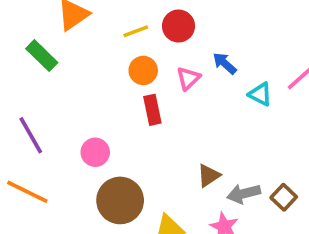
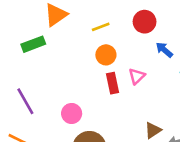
red circle: (178, 26) -> (145, 22), moved
green rectangle: (42, 56) -> (33, 44), turned -65
pink triangle: (188, 78) -> (137, 76), moved

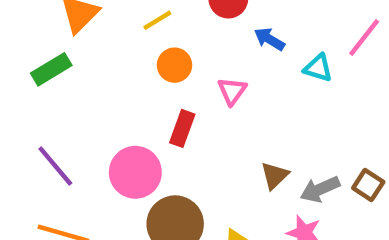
red rectangle: (113, 83) -> (182, 128), moved, turned 42
pink circle: (72, 113) -> (135, 172), size x1.5

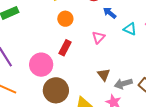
pink triangle: (232, 91) -> (99, 37), moved
brown triangle: (275, 176) -> (104, 75), turned -32

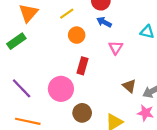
blue arrow: (110, 13) -> (104, 22), moved
brown circle: (56, 90) -> (82, 113), size x0.7

